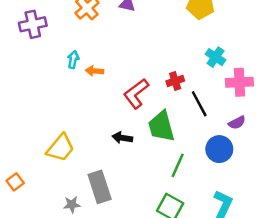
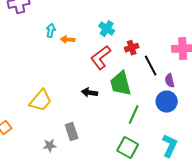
cyan cross: (216, 57) -> (107, 29), moved
purple semicircle: (237, 123) -> (170, 81), moved, turned 104
gray rectangle: (100, 187) -> (72, 132), size x0.7

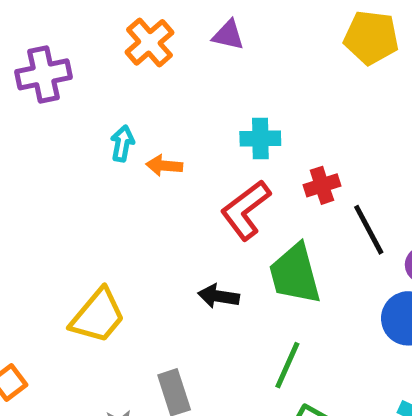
cyan cross: (107, 29) -> (260, 139), turned -35
green line: (134, 115) -> (287, 365), moved

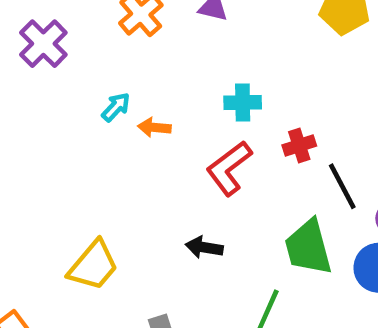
purple cross: (44, 74) -> (43, 44), turned -33
cyan arrow: (122, 143) -> (116, 107), turned 32
green trapezoid: (295, 274) -> (308, 247), moved

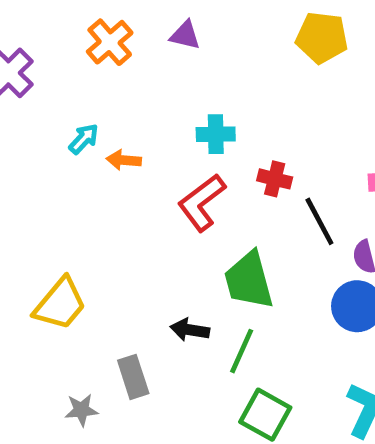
red cross: (299, 146) -> (275, 179), turned 32
black arrow: (204, 247) -> (190, 330), moved
green trapezoid: (308, 247) -> (249, 280), moved

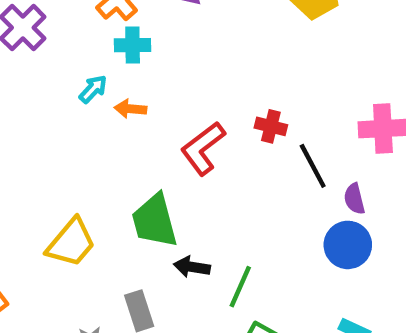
cyan cross: (216, 134) -> (133, 45), moved
green trapezoid: (249, 280) -> (155, 221), moved

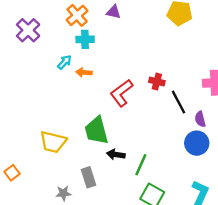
yellow trapezoid: (71, 243) -> (53, 142), turned 64

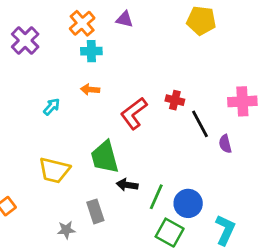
cyan arrow: (65, 62) -> (52, 107), moved
blue circle: (197, 143) -> (188, 203), moved

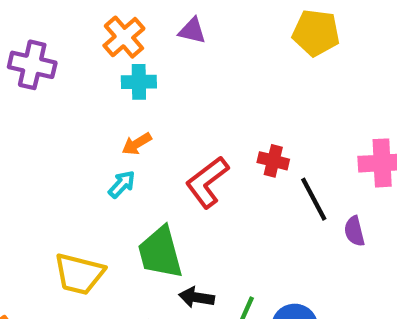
purple cross: (25, 40) -> (32, 65), turned -32
orange arrow: (90, 90) -> (137, 144), turned -36
cyan arrow: (52, 107) -> (122, 184), moved

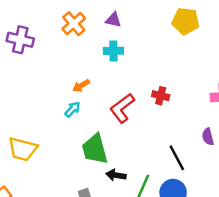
cyan cross: (139, 82) -> (113, 51), moved
black line: (314, 199) -> (177, 158), moved
yellow trapezoid: (79, 274) -> (23, 149), moved

